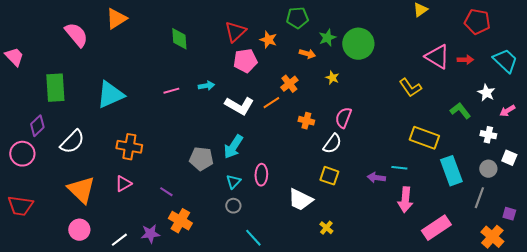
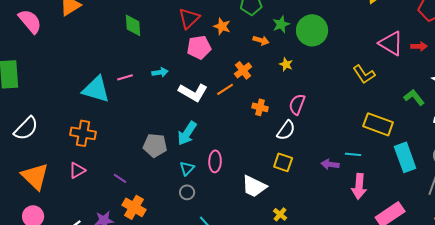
cyan triangle: (110, 95) -> (96, 89), moved, turned 40

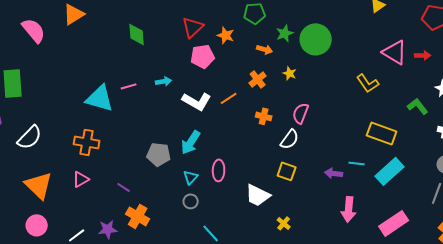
orange cross: (243, 70) -> (258, 79), moved
cyan rectangle: (405, 157) -> (390, 171), moved, turned 68
pink arrow: (359, 186) -> (349, 209), moved

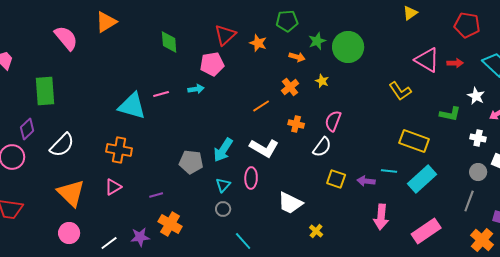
pink pentagon: (203, 56) -> (212, 64), moved
white L-shape: (197, 101) -> (264, 148), moved
green L-shape: (418, 106) -> (450, 114), turned 140
yellow square: (287, 171) -> (336, 179), moved
purple line: (124, 187) -> (156, 195), turned -48

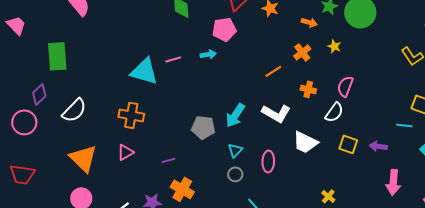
cyan line: (389, 171) -> (404, 125), moved
pink ellipse: (251, 178) -> (268, 161), moved
white trapezoid: (290, 203) -> (305, 142), moved

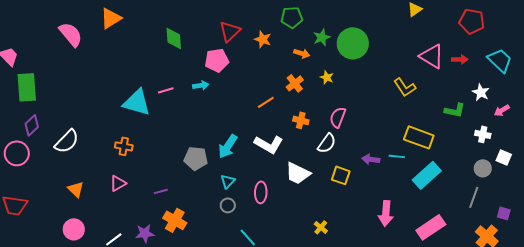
green rectangle: (57, 56) -> (27, 87), moved
orange cross: (131, 115) -> (124, 146), size x0.7
purple arrow: (378, 146) -> (371, 159), moved
orange triangle: (83, 158) -> (76, 189), size x0.6

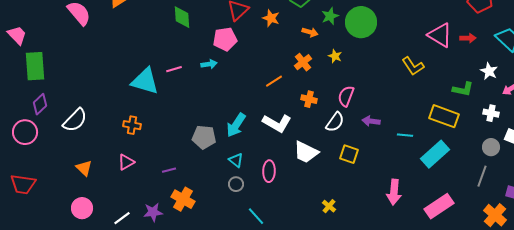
yellow rectangle: (419, 137) -> (444, 116), moved
purple arrow: (371, 159) -> (371, 121), moved
cyan triangle: (228, 181) -> (236, 160), turned -35

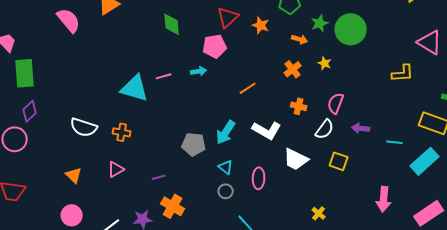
yellow L-shape: (413, 66) -> (403, 73), turned -60
orange line: (274, 81) -> (248, 88), moved
white semicircle: (75, 120) -> (84, 127), moved, turned 64

